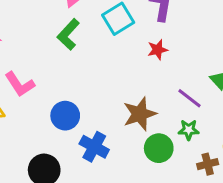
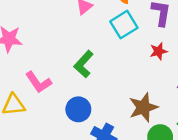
green L-shape: (68, 34) -> (84, 64), moved

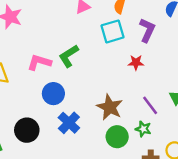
pink L-shape: (38, 82) -> (39, 62), moved, turned 125
brown star: (143, 107) -> (110, 107), turned 30

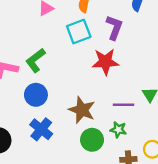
red star: (136, 63) -> (105, 62), size x1.6
blue circle: (53, 94) -> (36, 95), moved
purple line: (150, 105) -> (124, 105), turned -48

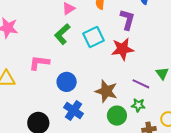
cyan square: (79, 32) -> (94, 37), moved
green L-shape: (35, 60) -> (62, 34), moved
purple line: (124, 105) -> (141, 84), turned 30

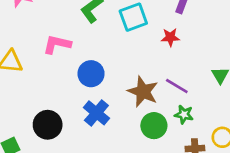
red star: (122, 49) -> (170, 37), size x0.6
purple line: (141, 84) -> (177, 86), moved

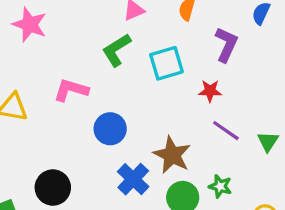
purple line: (177, 86) -> (226, 131), moved
blue cross: (96, 113) -> (133, 179), moved

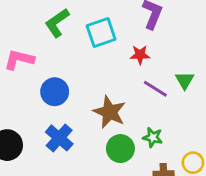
green triangle: (268, 141) -> (185, 80), moved
blue cross: (133, 179) -> (59, 138), moved

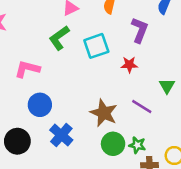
purple line: (155, 89) -> (142, 106), moved
blue circle: (55, 92) -> (40, 105), moved
green star: (153, 137) -> (137, 145), moved

